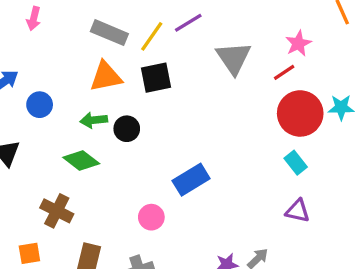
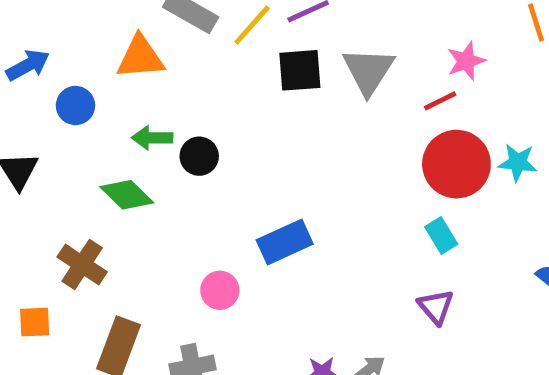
orange triangle: (106, 77) -> (140, 57), moved
black square: (156, 78) -> (300, 70), moved
purple triangle: (298, 211) -> (436, 307), turned 30

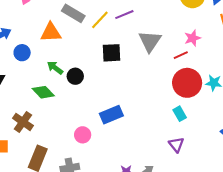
black square: (300, 70) -> (112, 53), moved
green arrow: (152, 138) -> (55, 68), turned 35

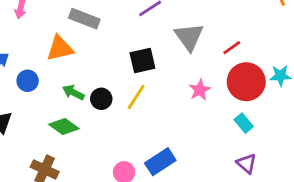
yellow line: (100, 20) -> (136, 97), moved
pink star: (193, 38) -> (200, 90), moved
blue rectangle: (111, 115) -> (160, 162), moved

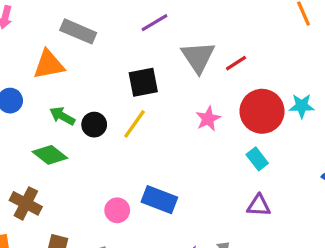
red line: (232, 48) -> (236, 63), moved
blue rectangle: (160, 162) -> (159, 200), turned 52
purple triangle: (247, 163) -> (259, 205), turned -40

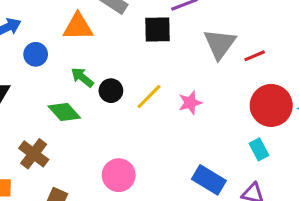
black square: (143, 82) -> (157, 29), moved
pink star: (208, 119) -> (190, 103), moved
blue rectangle: (159, 200) -> (209, 180), moved
pink circle: (117, 210) -> (119, 175), size x1.4

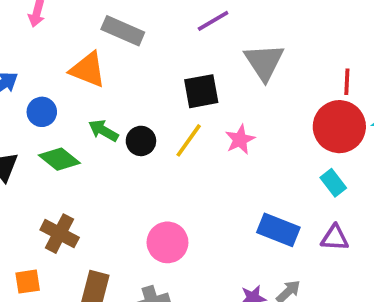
orange triangle: (78, 27) -> (88, 70), turned 32
black square: (157, 29) -> (201, 91), moved
red line: (255, 56) -> (347, 82), moved, turned -55
green diamond: (64, 112) -> (59, 159), moved

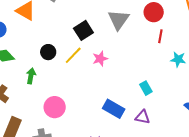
black square: (201, 91) -> (83, 30), turned -30
red circle: (339, 127) -> (154, 12), moved, size x0.7
green arrow: (103, 131) -> (31, 76), moved, turned 63

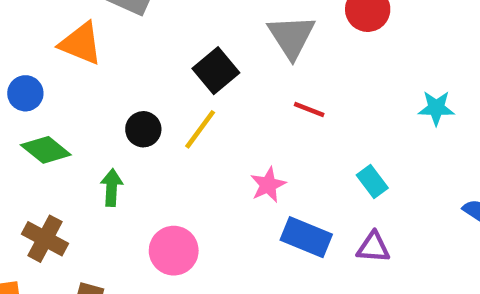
red line: (160, 36) -> (309, 109), moved, turned -72
pink star: (100, 59) -> (268, 185), moved

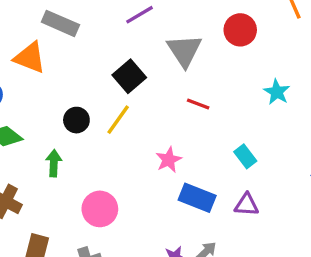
cyan star: (436, 108) -> (277, 92), moved, turned 30

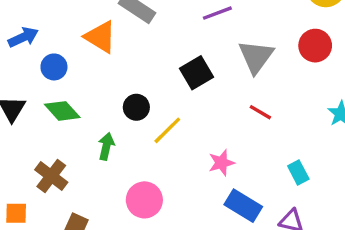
yellow line: (118, 120) -> (167, 130), moved

